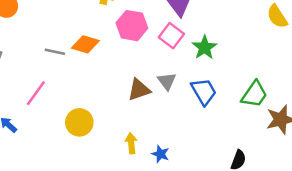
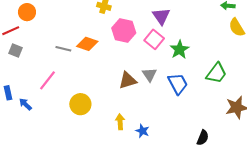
green trapezoid: (254, 94) -> (216, 73), moved

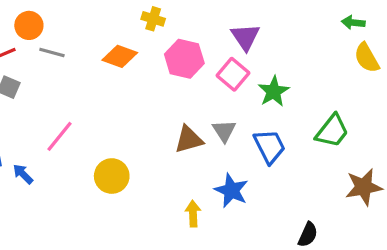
orange diamond: (87, 44) -> (120, 56), moved
gray line: (63, 49) -> (52, 53), moved
yellow arrow: (120, 122) -> (193, 214), moved
blue star: (142, 131) -> (231, 190), moved, size x1.5

